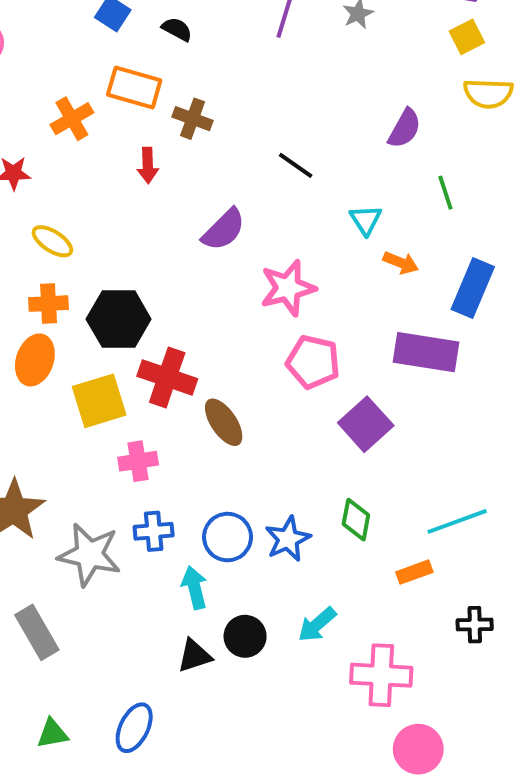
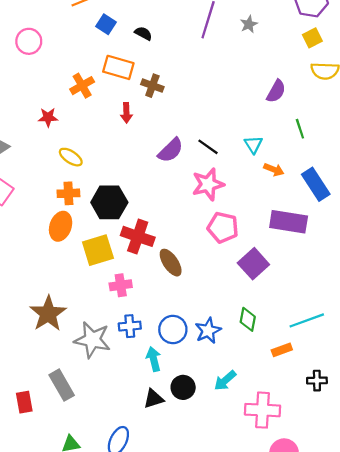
black line: (296, 165) -> (208, 147), moved
blue rectangle: (473, 288) -> (316, 184), turned -56

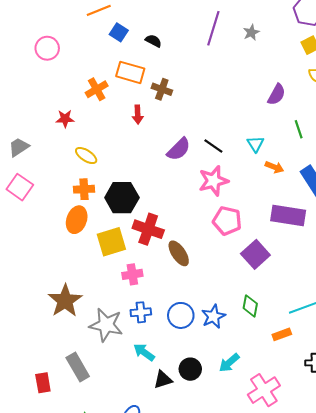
cyan arrow: (154, 359) -> (144, 352), moved, turned -40
pink cross: (262, 410) -> (264, 390), turned -36

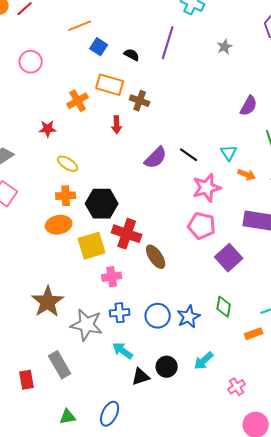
purple line: (213, 28) -> (168, 43), moved
pink star: (213, 181) -> (207, 188), moved
orange ellipse: (77, 220) -> (59, 225), turned 60
pink cross: (264, 390) -> (237, 387), size x0.6

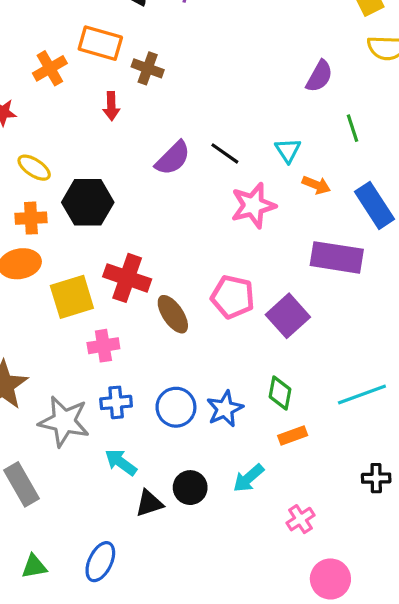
black hexagon: (102, 204) -> (88, 202), moved
pink pentagon: (202, 226) -> (233, 297), moved
orange rectangle: (254, 334) -> (293, 436), moved

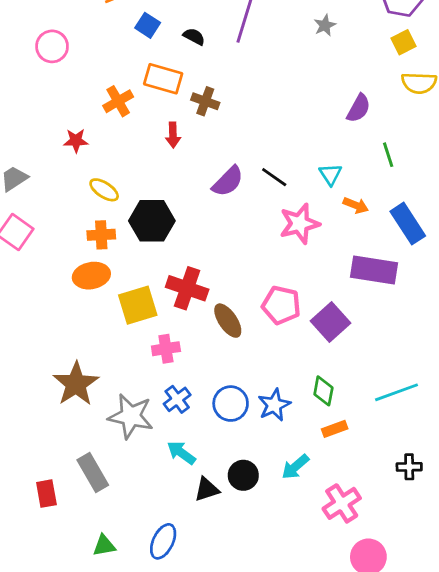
blue cross: (116, 402) -> (177, 399), turned -32
pink cross: (300, 519) -> (342, 503), size x1.5

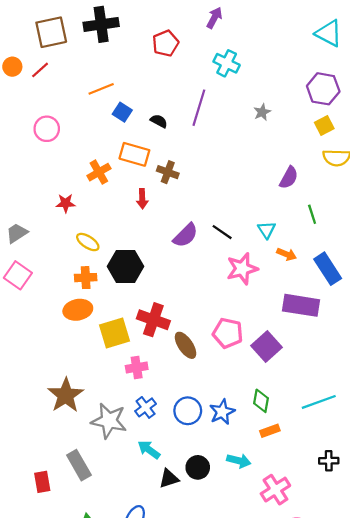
cyan arrow: (295, 467) -> (239, 461), turned -125

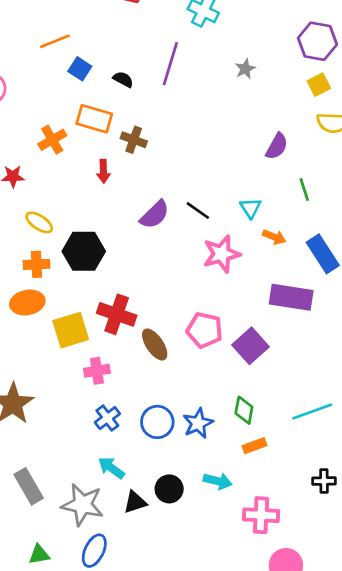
gray star: (109, 421) -> (82, 505), moved
pink cross: (275, 490) -> (261, 515), turned 36

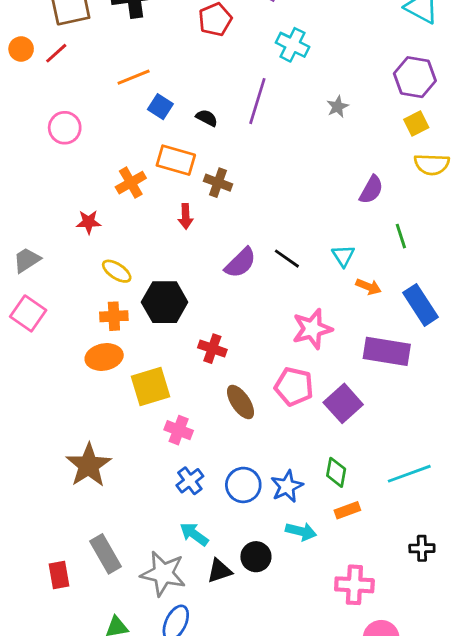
pink star: (222, 254) -> (312, 329), moved
red cross: (117, 314) -> (212, 349), moved, size x0.7
pink cross: (97, 371) -> (179, 430), turned 30
cyan arrow: (218, 481) -> (301, 531), moved

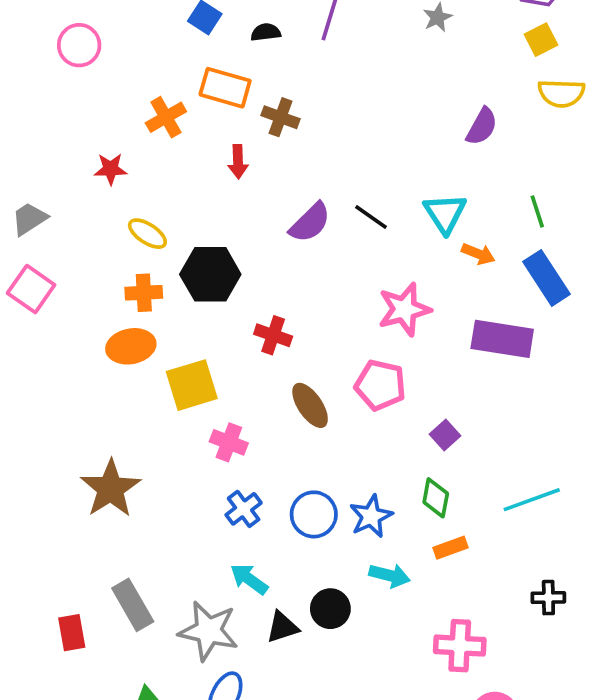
black semicircle: (207, 118) -> (266, 32), turned -35
green line: (401, 236) -> (537, 211), moved
cyan triangle: (343, 256) -> (445, 213), size x1.4
purple square: (343, 403) -> (445, 435), moved, size x0.6

